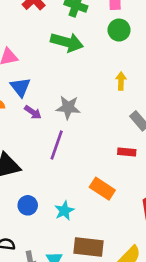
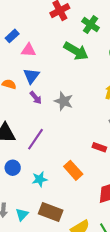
purple line: (57, 145) -> (36, 139), moved

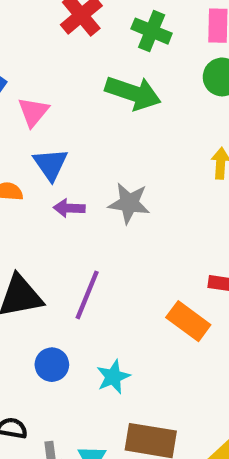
pink triangle: (29, 50) -> (33, 112), turned -42
purple arrow: (36, 98) -> (69, 208), turned 144
orange rectangle: (73, 170) -> (188, 321), moved

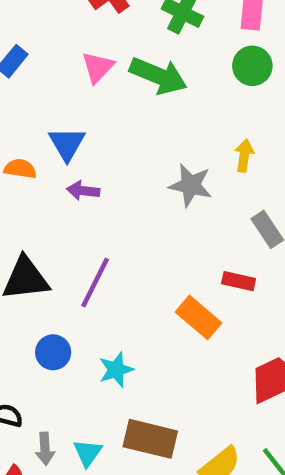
pink triangle: (33, 112) -> (98, 67), moved
gray star: (129, 203) -> (191, 185), moved

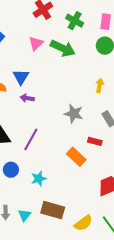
gray star: (191, 185) -> (74, 114), moved

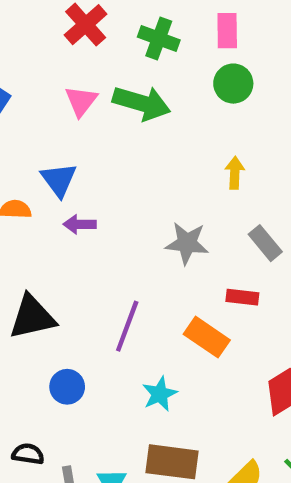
purple line: (31, 139) -> (127, 326), moved
cyan star: (39, 179) -> (160, 394), moved

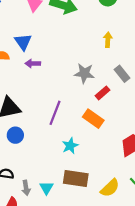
red rectangle: (242, 297) -> (102, 93), moved, turned -48
blue circle: (67, 387) -> (15, 135), moved

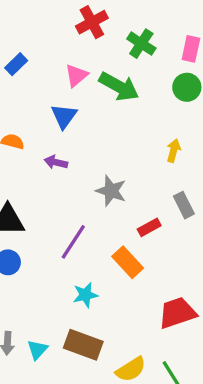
blue triangle: (23, 42) -> (64, 116), moved
gray star: (84, 73) -> (111, 191), moved

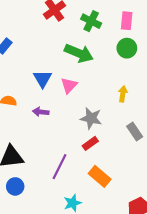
pink triangle: (76, 75) -> (69, 85), moved
gray star: (111, 191) -> (91, 118), moved
red rectangle: (149, 227) -> (90, 143), moved

